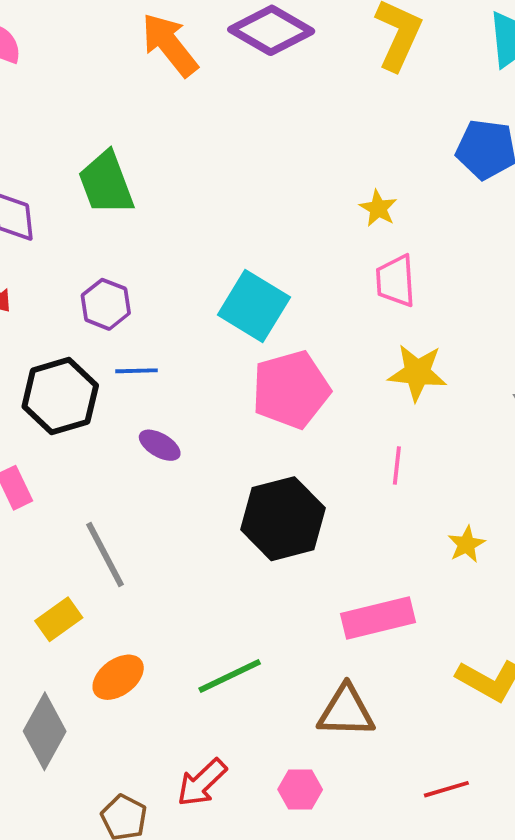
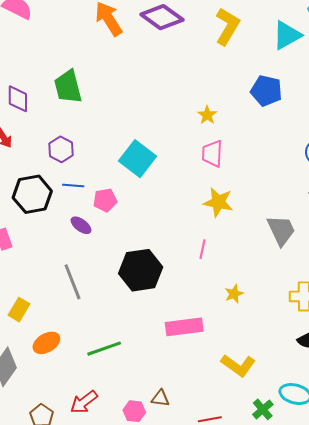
pink pentagon: (291, 390) -> (105, 200), moved, size x0.6
gray line: (105, 554) -> (72, 282), moved
yellow rectangle: (59, 619) -> (19, 310), turned -30
brown triangle: (346, 711) -> (160, 398), moved, size x0.6

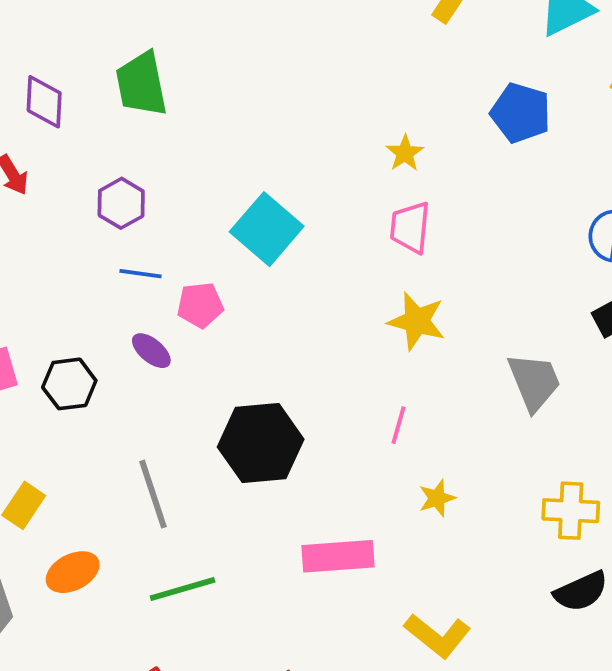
black hexagon: (32, 194) -> (69, 384), moved, size x0.7
pink line: (202, 249) -> (399, 425), moved
gray line: (72, 282) -> (153, 494), moved

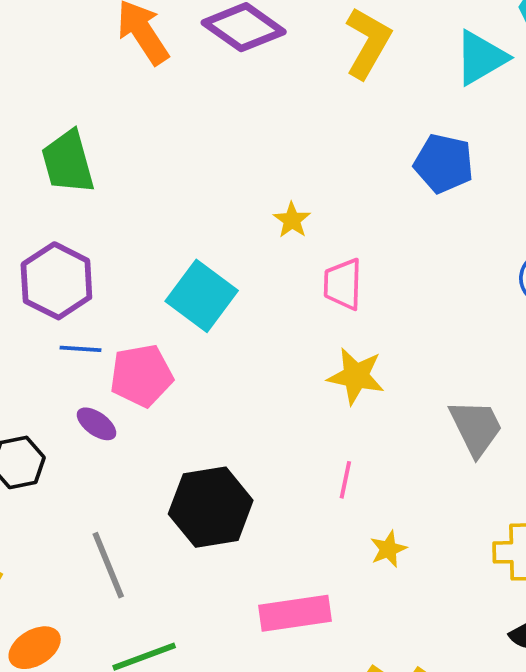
yellow star: (405, 153) -> (292, 220), moved
purple hexagon: (121, 203) -> (56, 281), size x1.5
pink pentagon: (200, 305) -> (141, 376), size x1.4

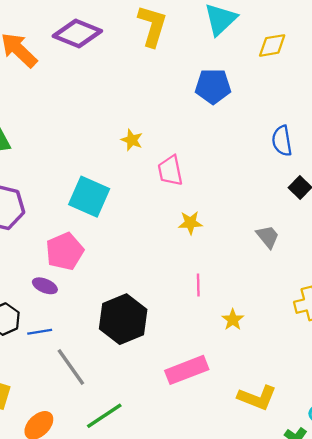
blue line: (80, 349) -> (40, 332), moved
yellow star: (356, 376) -> (190, 223), size x0.7
gray trapezoid: (476, 428) -> (268, 237), size x0.7

